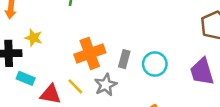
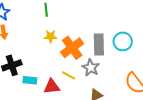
yellow star: (33, 38) -> (51, 36), moved
gray rectangle: (124, 59) -> (99, 44), size x1.5

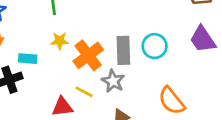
cyan rectangle: (30, 80) -> (28, 59), moved

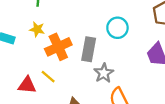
cyan circle: (155, 46) -> (117, 28), moved
gray star: (113, 81) -> (104, 73), moved

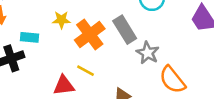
gray rectangle: (89, 49) -> (125, 30), turned -30

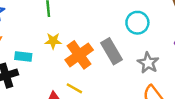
gray star: (148, 53) -> (148, 63), moved

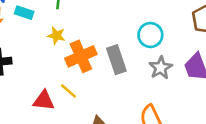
cyan rectangle: (23, 57) -> (24, 13), moved
gray star: (148, 63) -> (161, 68), moved

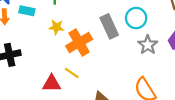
gray rectangle: (116, 60) -> (109, 26), moved

